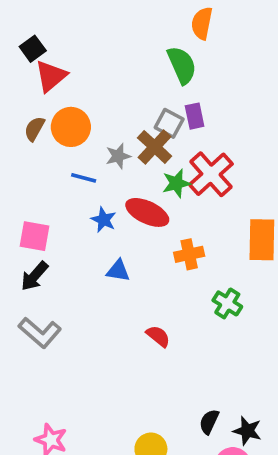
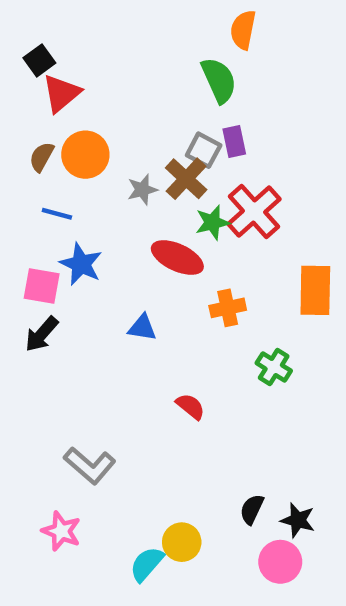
blue line: (84, 178) -> (57, 214), moved
blue star: (104, 220) -> (81, 264), moved, size x1.4
gray L-shape: (40, 333) -> (90, 465), moved

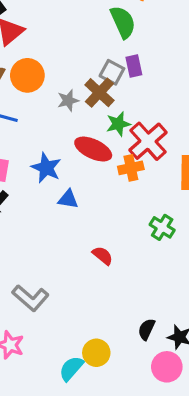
red cross: (254, 212) -> (148, 141), moved
blue star: (81, 264) -> (46, 168), moved
orange cross: (228, 308) -> (131, 168), moved

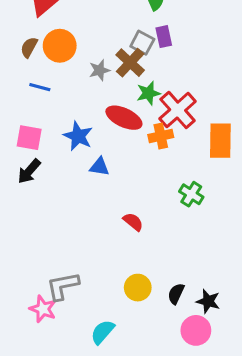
gray L-shape: (31, 298) -> (63, 286), moved, turned 128
yellow circle: (96, 353) -> (138, 288), moved

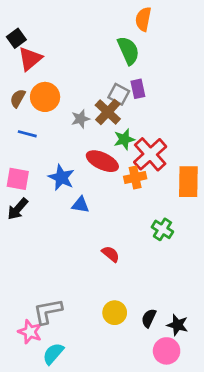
cyan semicircle: (103, 332) -> (53, 354), moved

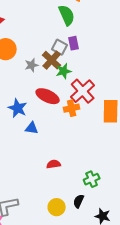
green star: (124, 139) -> (64, 71), moved
green cross: (162, 229) -> (92, 179), moved, turned 35
red semicircle: (111, 254) -> (54, 164), turned -48
black semicircle: (149, 318) -> (79, 201), moved

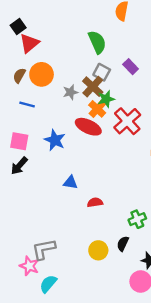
green semicircle: (67, 15) -> (97, 42), moved
purple rectangle: (74, 43) -> (131, 67), moved, turned -32
orange cross: (72, 108) -> (97, 109), moved, turned -35
blue triangle: (32, 128) -> (70, 182), moved

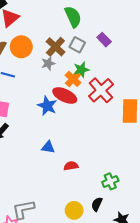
brown cross: (93, 87) -> (55, 47), moved
blue star: (55, 140) -> (47, 106), moved

